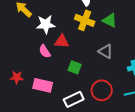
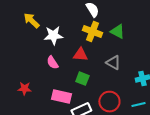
red triangle: (62, 41) -> (80, 55), moved
pink rectangle: (43, 85) -> (61, 97), moved

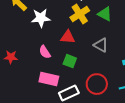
yellow cross: (92, 32) -> (80, 14), turned 36
pink semicircle: (52, 63) -> (45, 52), moved
red star: (24, 89) -> (11, 57), moved

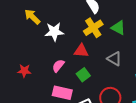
pink semicircle: (45, 52) -> (58, 66), turned 72
green square: (70, 61) -> (83, 75), turned 32

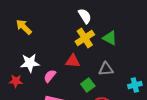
white star: (54, 32) -> (30, 63), moved
gray triangle: (114, 59) -> (106, 69), turned -35
green square: (83, 75) -> (88, 85), moved

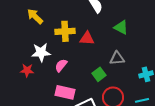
yellow cross: (85, 38) -> (65, 31), moved, turned 30
red triangle: (73, 61) -> (87, 38), moved

